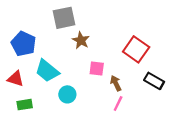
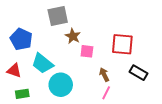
red square: (136, 49) -> (122, 44), turned -30
pink square: (97, 69) -> (87, 51), moved
cyan circle: (67, 94) -> (61, 85), size x1.5

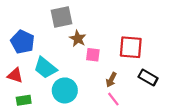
brown arrow: (104, 75) -> (111, 80), turned -128
pink line: (106, 93) -> (113, 99), turned -64

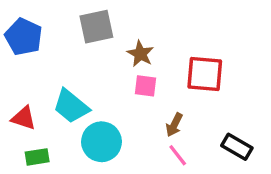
brown star: (78, 39) -> (140, 54), moved
blue pentagon: (23, 42) -> (24, 37), moved
black rectangle: (148, 77) -> (237, 147), moved

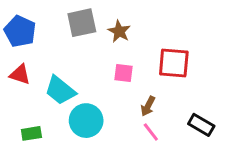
brown star: (140, 54) -> (119, 31), moved
red triangle: (24, 118) -> (20, 75), moved

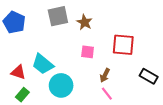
red triangle: (20, 75) -> (18, 72), moved
black rectangle: (201, 125) -> (149, 76), moved
green rectangle: (31, 133) -> (22, 95), turned -40

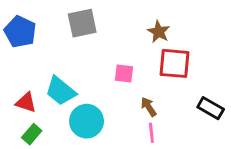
brown star: (84, 22) -> (159, 32), moved
brown arrow: (105, 75) -> (149, 107), turned 120
pink line: (107, 94) -> (151, 133), turned 32

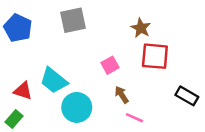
pink square: (124, 74) -> (110, 65), turned -36
brown arrow: (149, 107) -> (122, 95), moved
pink line: (151, 133) -> (134, 118), turned -60
green rectangle: (32, 134) -> (14, 119), moved

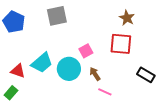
brown star: (141, 28) -> (127, 18), moved
cyan trapezoid: (54, 81) -> (42, 63), turned -80
cyan circle: (77, 107) -> (69, 69), moved

